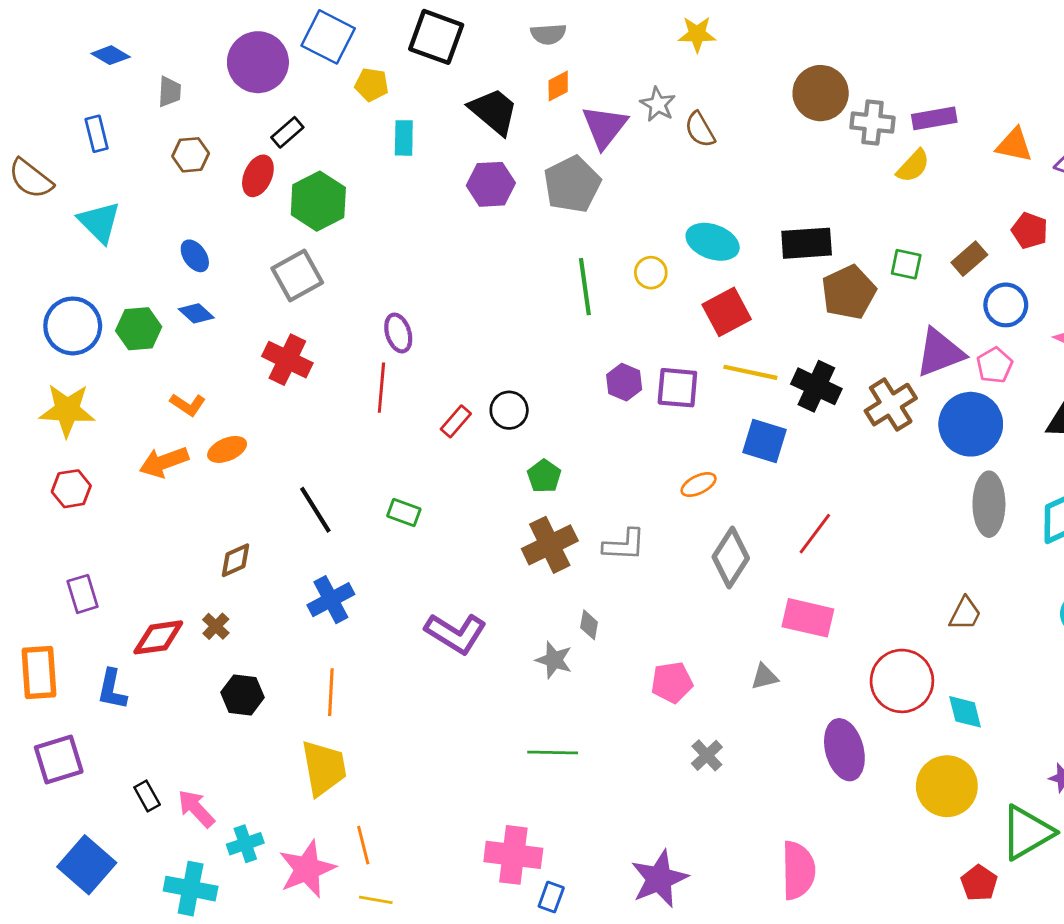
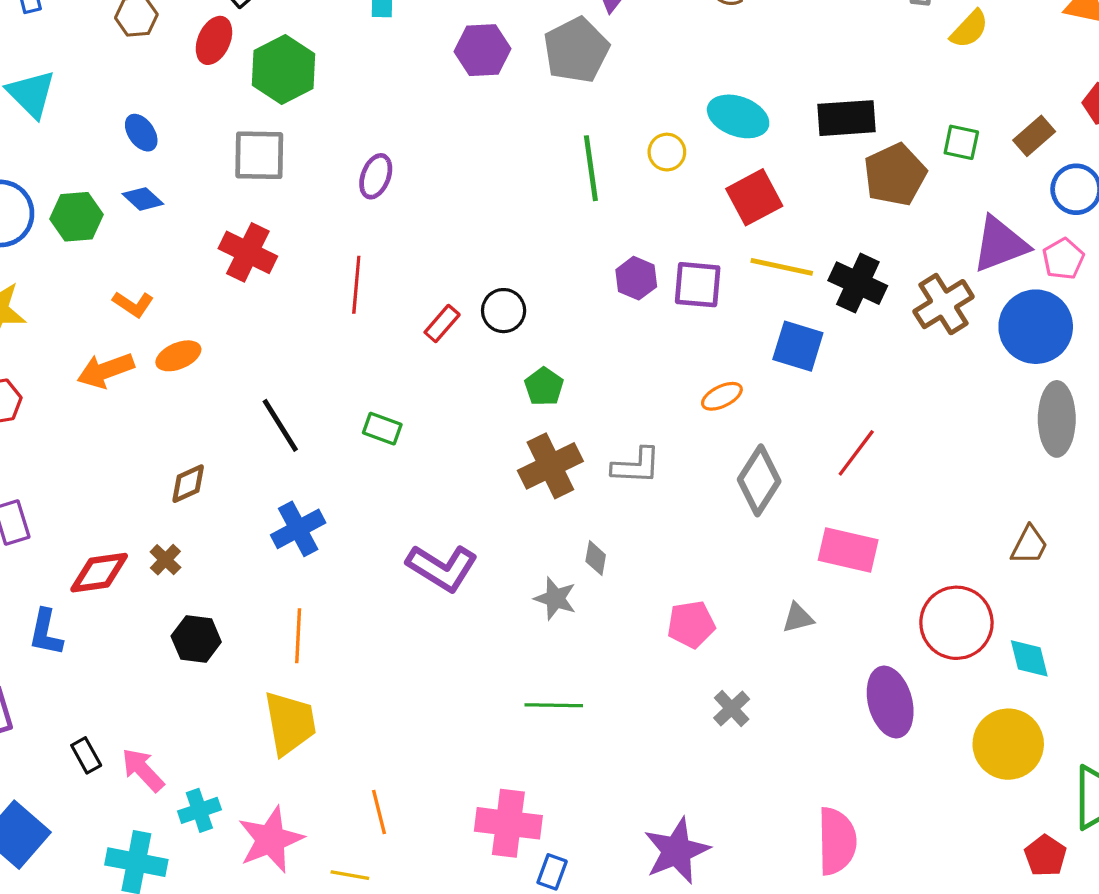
gray square: (297, 275) -> (259, 155), turned 30
purple ellipse: (398, 333) -> (376, 176), moved, turned 39
orange line: (363, 845) -> (379, 812), moved

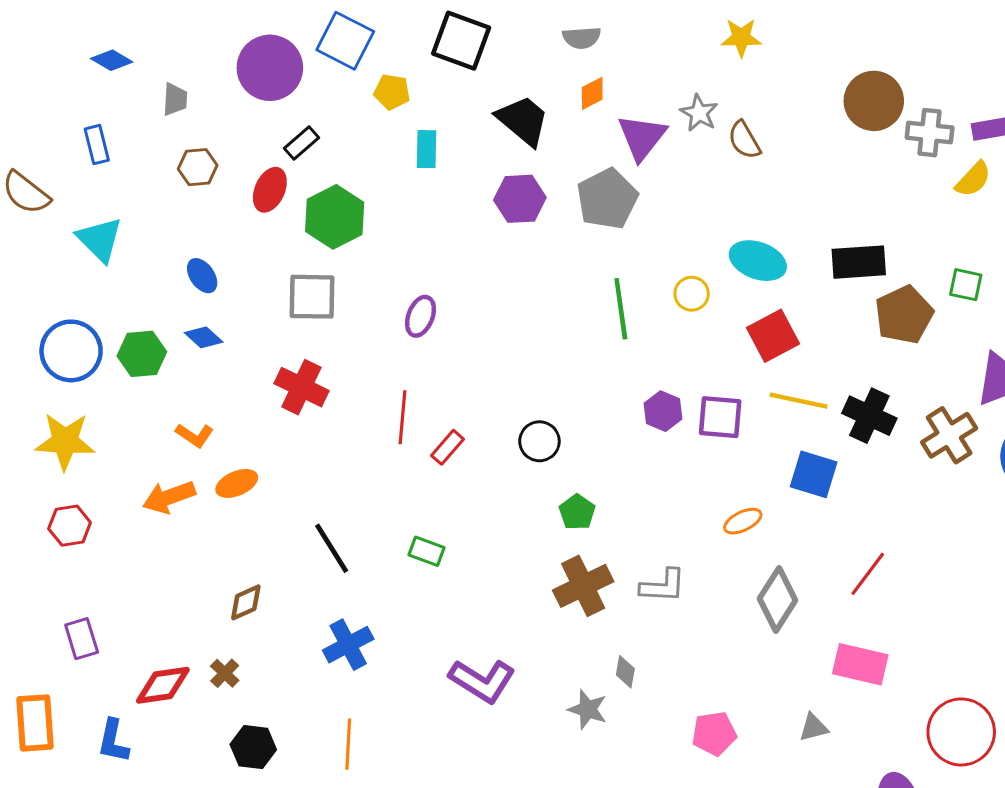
red rectangle: (442, 323) -> (448, 447), moved

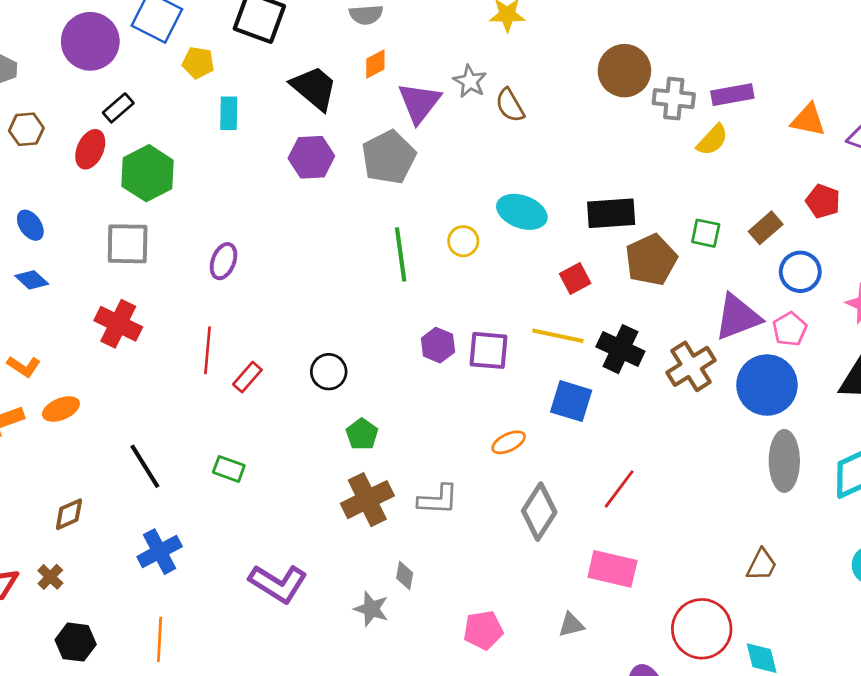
red square: (773, 336) -> (575, 278), moved, size x0.7

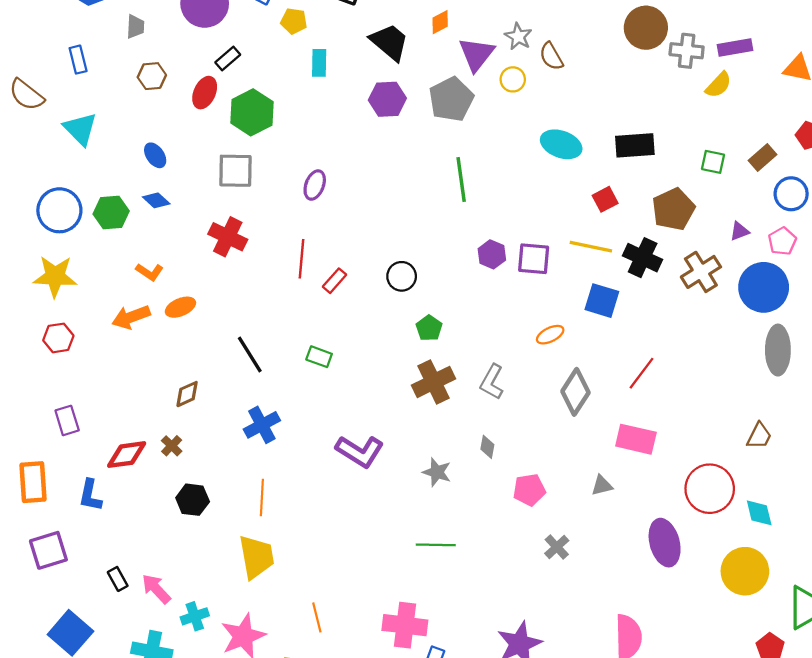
yellow circle: (463, 241) -> (513, 79), moved
brown pentagon: (651, 260) -> (673, 209), moved
purple triangle: (738, 317) -> (739, 231), size x0.5
gray L-shape: (438, 500) -> (492, 382), turned 116
gray diamond: (405, 576) -> (487, 447), moved

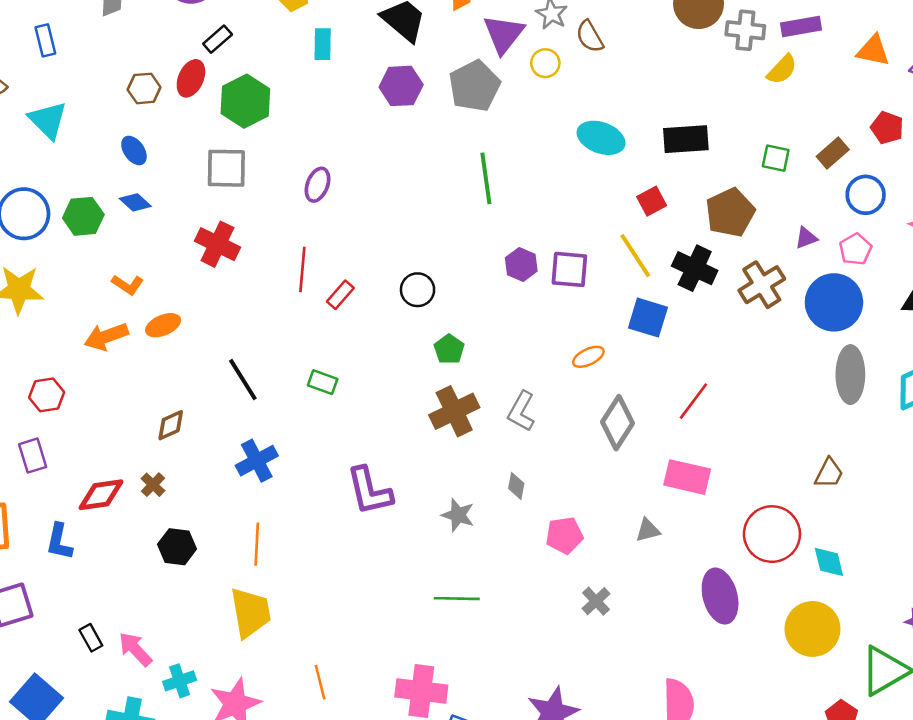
brown hexagon: (152, 76) -> (144, 88), moved
yellow line: (591, 247) -> (635, 256), turned 45
red hexagon: (58, 338) -> (47, 395), moved
purple L-shape: (360, 451) -> (369, 491), turned 45

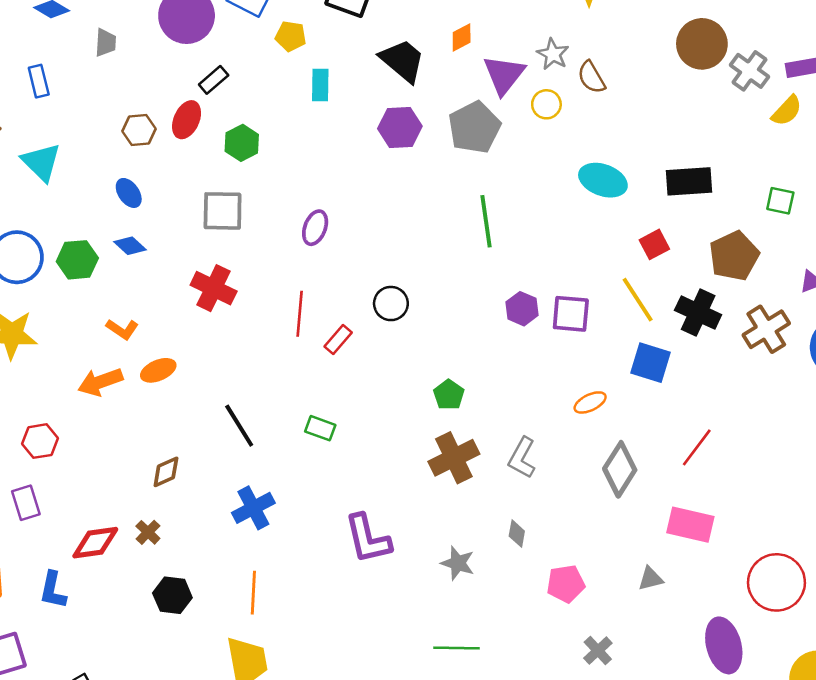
gray cross: (745, 30) -> (749, 71), turned 30
green hexagon: (245, 101) -> (242, 143), size x0.7
black circle: (418, 290) -> (391, 304), moved

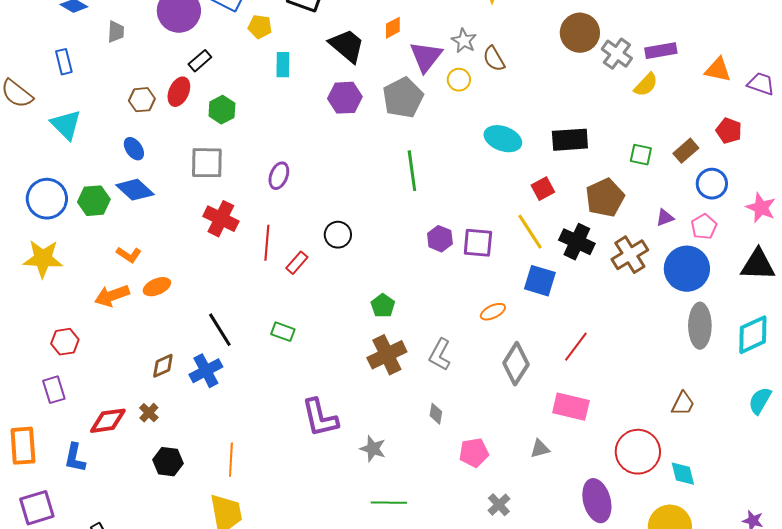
blue diamond: (130, 246) -> (135, 190), size x1.5
red cross: (214, 288) -> (221, 219), moved
blue cross: (253, 508) -> (206, 371), moved
gray star: (458, 563) -> (373, 449), moved

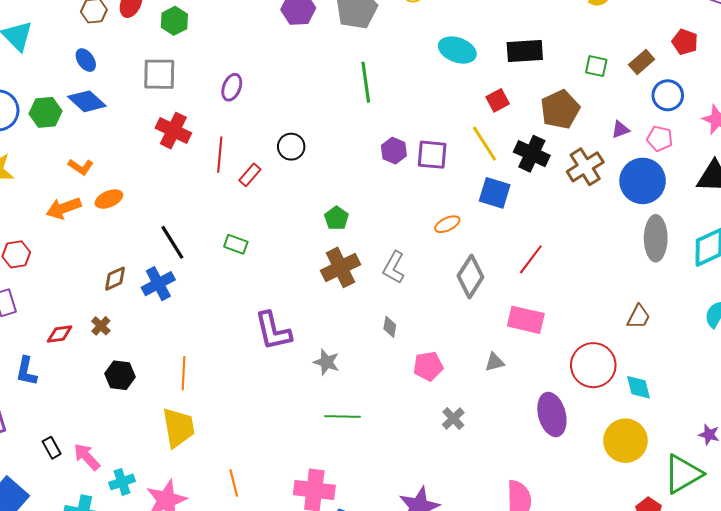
pink pentagon: (704, 227) -> (660, 139), turned -30
red diamond: (108, 421) -> (60, 334), size x0.7

